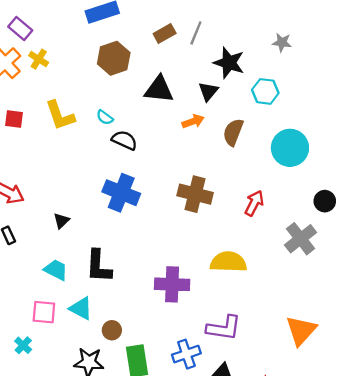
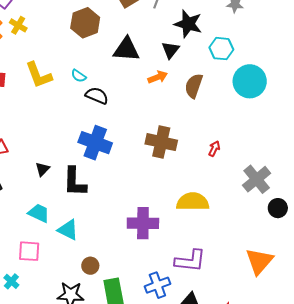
cyan circle: (290, 148) -> (250, 81), moved
black circle: (325, 201) -> (278, 208), moved
red arrow: (254, 203) -> (214, 149), size x0.7
black L-shape: (99, 266) -> (75, 182), moved
cyan triangle: (81, 308) -> (68, 230), moved

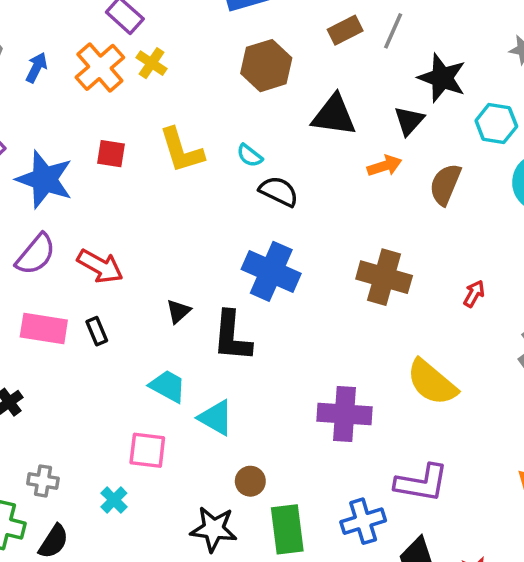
yellow semicircle: (193, 202) -> (432, 382), turned -144

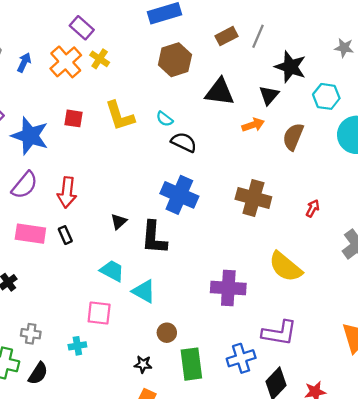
red arrow: (100, 266) -> (67, 192), turned 68
cyan cross: (114, 500) -> (77, 346), turned 36
black star: (214, 529) -> (143, 364), size x0.6

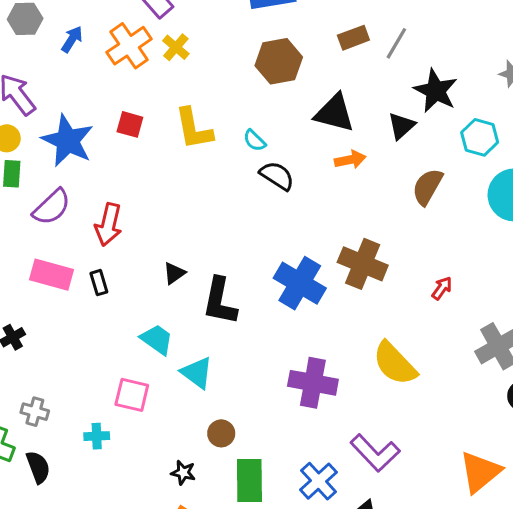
orange arrow: (253, 125) -> (350, 160), moved
blue cross: (179, 195) -> (300, 283), moved
purple L-shape: (279, 333) -> (375, 453), turned 30
blue cross: (241, 358) -> (318, 481), turned -32
black semicircle: (38, 373) -> (38, 467), turned -60

